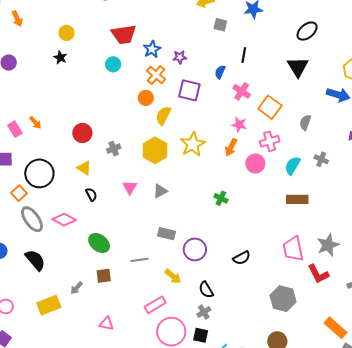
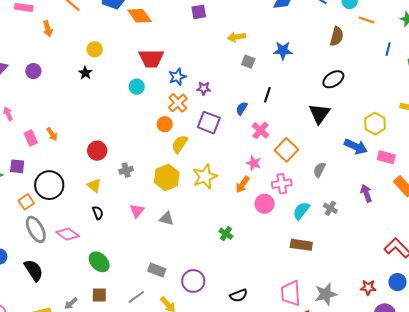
gray triangle: (160, 191) -> (167, 218), turned 35
gray rectangle: (167, 234) -> (157, 270), moved
gray line: (140, 260) -> (136, 297), moved, turned -36

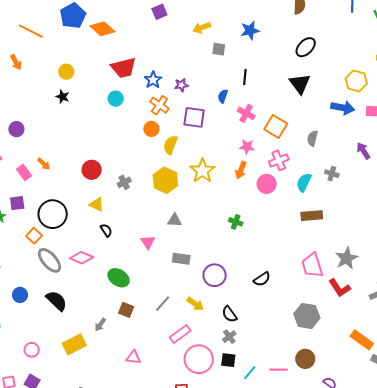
purple circle: (33, 71) -> (16, 129), moved
pink triangle: (137, 211) -> (148, 242), moved
gray rectangle: (157, 270) -> (181, 259), moved
brown square: (99, 295) -> (126, 310), turned 35

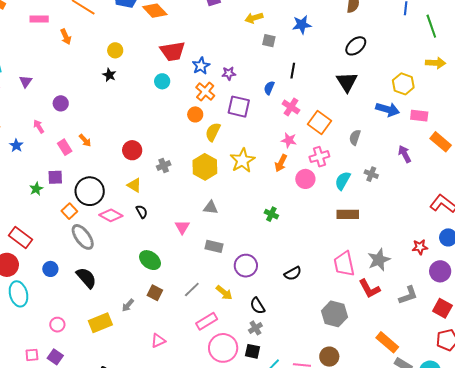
pink diamond: (82, 258) -> (111, 215), moved
pink triangle: (133, 357) -> (158, 341), turned -35

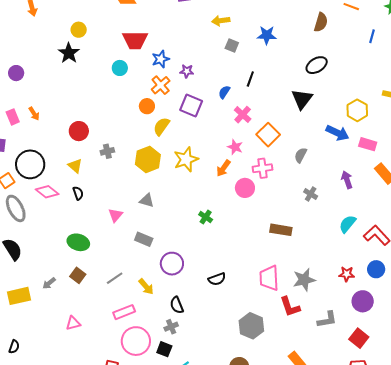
black star: (109, 75) -> (69, 53), size x1.5
cyan semicircle: (343, 181) -> (348, 224), moved
green ellipse: (150, 260) -> (78, 242), turned -30

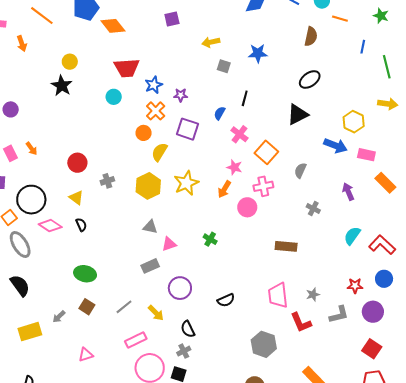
black triangle: (302, 99) -> (298, 114), turned 30
pink triangle: (115, 215) -> (169, 244), moved, turned 35
gray rectangle: (144, 239) -> (150, 266), turned -42
gray star: (304, 280) -> (313, 295), size x0.6
gray L-shape: (327, 320) -> (339, 315), moved

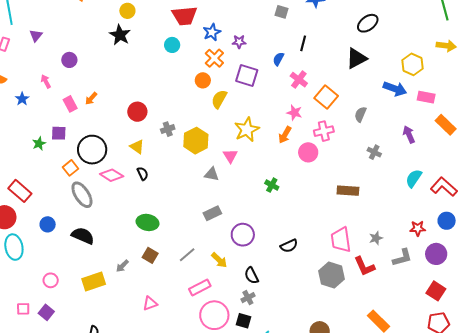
orange arrow: (31, 149) -> (91, 99), turned 80
yellow hexagon: (148, 186) -> (196, 141), moved
pink triangle: (169, 244) -> (230, 156), moved, turned -42
black semicircle: (20, 285) -> (83, 236), turned -30
gray hexagon: (264, 344) -> (332, 275), moved

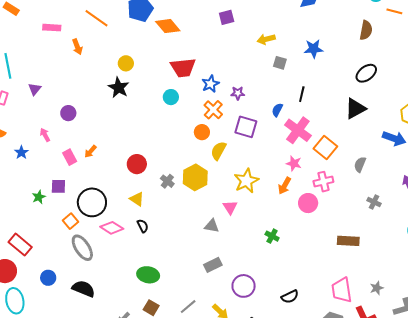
pink cross: (299, 80) -> (298, 130), size x1.5
gray cross: (168, 129) -> (167, 181), turned -32
yellow hexagon: (196, 141) -> (195, 177), moved

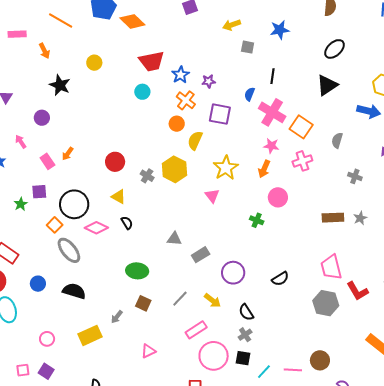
black star: (119, 88) -> (60, 85), moved
pink circle: (308, 203) -> (278, 197), moved
gray triangle: (212, 226) -> (174, 239), moved
gray star: (377, 288) -> (360, 218), moved

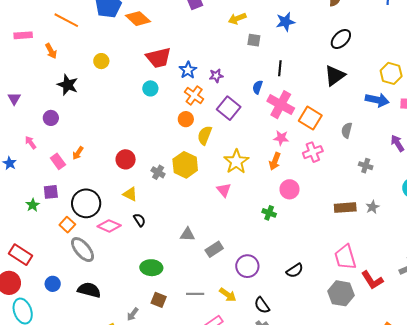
purple square: (220, 114) -> (229, 108), turned 30
gray line: (180, 299) -> (195, 294), turned 48

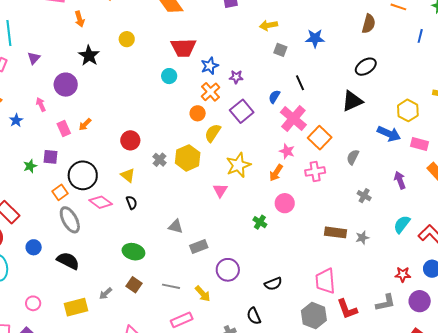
black line: (280, 68) -> (300, 83), turned -42
purple circle: (51, 118) -> (66, 85), size x1.5
black semicircle: (262, 305) -> (254, 316), moved

